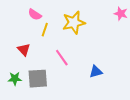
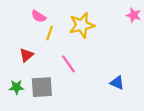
red triangle: (24, 50) -> (26, 55), turned 32
blue triangle: (96, 72) -> (117, 83), moved, turned 40

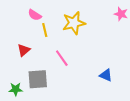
yellow line: (50, 33) -> (45, 30), turned -32
green star: (16, 87) -> (16, 89), moved

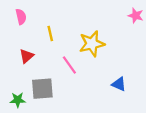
pink semicircle: (35, 15) -> (21, 17), moved, turned -136
yellow star: (74, 23) -> (92, 44), moved

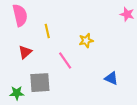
pink semicircle: (21, 17) -> (20, 15), size x1.5
yellow star: (92, 44) -> (86, 41), size x0.6

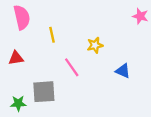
red triangle: (25, 52) -> (16, 58), moved, turned 32
blue triangle: (111, 78) -> (123, 71), moved

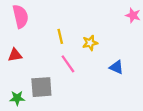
yellow line: (52, 35) -> (60, 36), moved

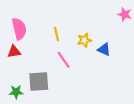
pink semicircle: (20, 16) -> (19, 29), moved
blue triangle: (116, 67) -> (104, 49), moved

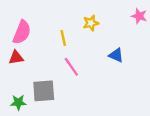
pink semicircle: (19, 29) -> (22, 32), turned 35
yellow star: (84, 40) -> (91, 23), moved

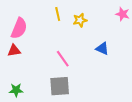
yellow line: (63, 38) -> (58, 14), moved
gray square: (44, 91) -> (60, 86), moved

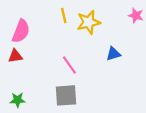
yellow star: (80, 20) -> (89, 22), size x1.5
blue triangle: (102, 49) -> (113, 54), turned -40

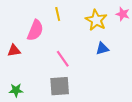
yellow star: (89, 22) -> (96, 20), moved, turned -30
pink semicircle: (21, 31) -> (35, 30), moved

